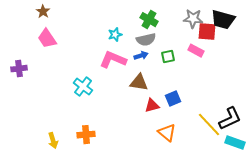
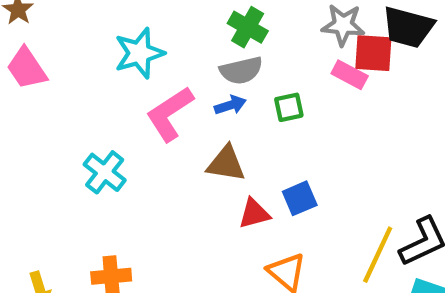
cyan star: (115, 35) -> (139, 53), moved, size x1.6
pink rectangle: (196, 51) -> (350, 75), moved
pink L-shape: (113, 60) -> (170, 114), turned -56
yellow line: (209, 125) -> (378, 255), turned 68

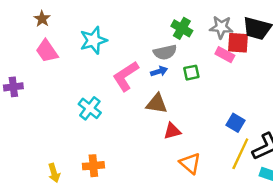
green cross: (248, 27) -> (182, 28), moved
cyan star: (139, 53) -> (93, 40), moved
blue square: (300, 198) -> (236, 123), moved, turned -36

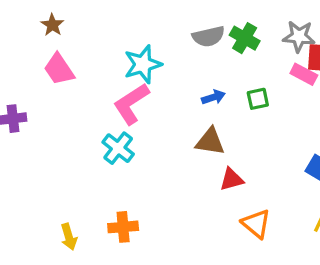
cyan star: (93, 40) -> (143, 64), moved
gray semicircle: (165, 52) -> (208, 36), moved
pink L-shape: (126, 76) -> (131, 104), moved

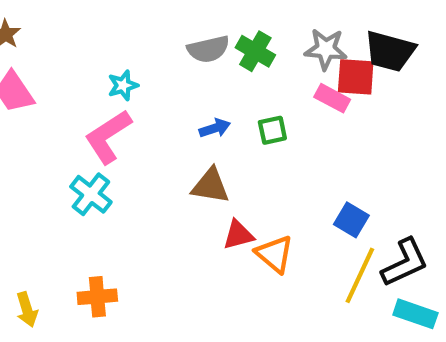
cyan star: (143, 64) -> (123, 85), size x0.6
orange triangle: (256, 224) -> (275, 254), moved

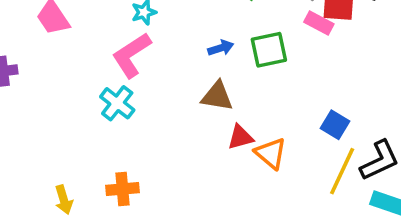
green square: (272, 130) -> (269, 50), size x1.5

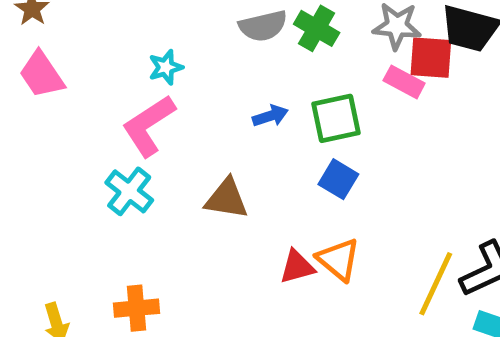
brown triangle: (217, 96) -> (227, 199), moved
blue square: (335, 125) -> (338, 179), moved
red triangle: (240, 137) -> (297, 267), moved

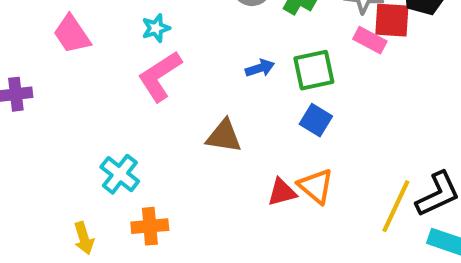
cyan star: (166, 67) -> (156, 28), moved
cyan cross: (129, 191) -> (120, 174), moved

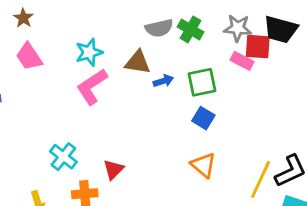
cyan star: (156, 28) -> (89, 52), size x1.4
brown triangle: (224, 136) -> (138, 62), moved
red triangle: (282, 192) -> (113, 169), moved, turned -30

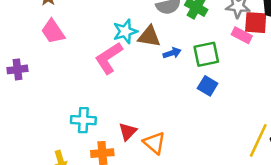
cyan star: (89, 52) -> (125, 31), moved
cyan cross: (63, 157) -> (83, 120), turned -35
orange triangle: (203, 165) -> (154, 143), moved

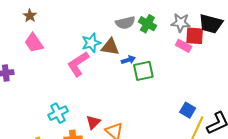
green square: (206, 54) -> (143, 71), moved
blue square: (208, 86) -> (188, 110), moved
cyan cross: (83, 120) -> (58, 113), turned -30

